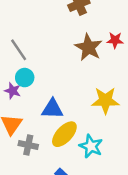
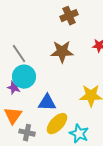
brown star: (89, 47) -> (62, 52), moved, turned -30
cyan circle: (25, 78) -> (24, 77), size x1.5

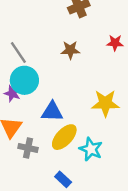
brown star: (62, 52) -> (70, 50), size x0.7

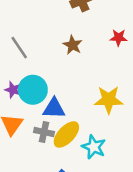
brown star: (70, 50) -> (73, 45), turned 30
cyan circle: (24, 80) -> (33, 90), moved
gray cross: (28, 148) -> (44, 132), moved

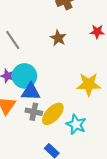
blue triangle: (54, 108) -> (31, 92), moved

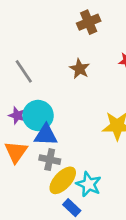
yellow ellipse: (53, 114) -> (63, 180), moved
cyan star: (76, 124) -> (89, 184), moved

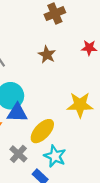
gray cross: (50, 160) -> (18, 154), moved, turned 30
yellow ellipse: (63, 180) -> (42, 131), moved

